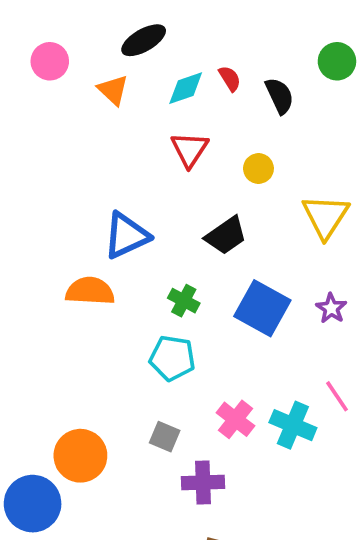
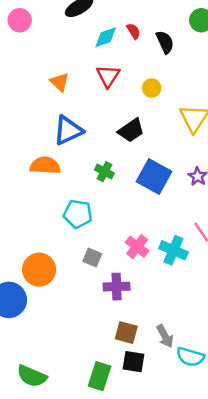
orange triangle: (113, 90) -> (60, 82), moved
cyan pentagon: (172, 358) -> (78, 214), moved

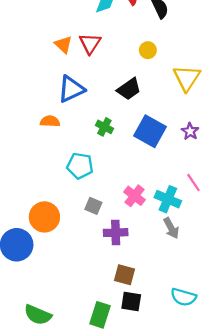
red triangle: (108, 76) -> (90, 43), moved
orange semicircle: (45, 166) -> (50, 121), size x0.7
gray arrow: (165, 336) -> (171, 228), moved

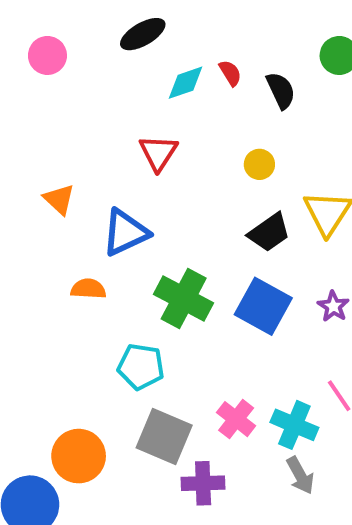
orange triangle: (63, 45) -> (59, 199), moved
black trapezoid: (129, 89) -> (269, 232), moved
green cross: (104, 127) -> (184, 299), size x1.8
gray square: (93, 206) -> (164, 437), size x1.8

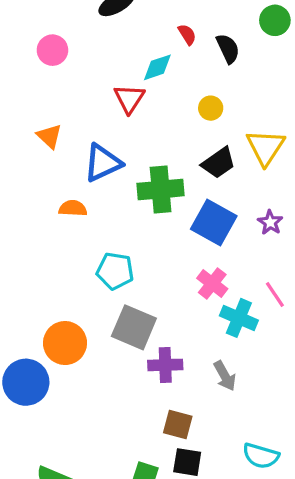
pink circle: (47, 55) -> (52, 50), moved
cyan diamond: (186, 83) -> (157, 67), moved
green cross: (184, 299) -> (161, 190), moved, turned -33
pink cross: (236, 419) -> (212, 284), moved
gray arrow: (300, 475) -> (225, 376), moved

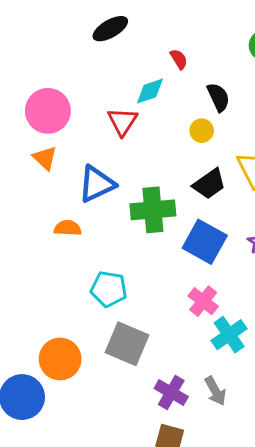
black semicircle: (228, 49) -> (218, 97), moved
pink circle: (52, 50) -> (48, 111), moved, size x1.5
cyan cross: (239, 318) -> (229, 335), turned 32
purple cross: (165, 365) -> (171, 392), moved, turned 32

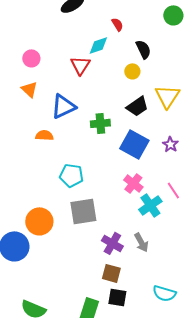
pink circle: (48, 111) -> (31, 58), size x0.6
green cross: (153, 210) -> (100, 123), size x0.7
gray square: (127, 344) -> (83, 211), turned -32

